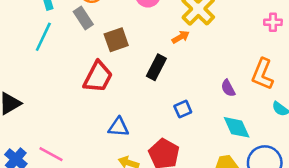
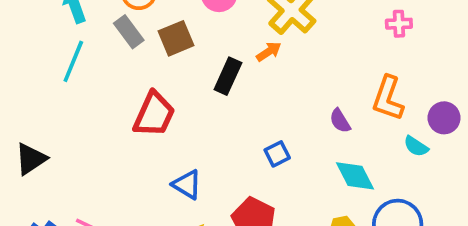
brown square: (116, 40) -> (176, 38), moved
black rectangle: (156, 67) -> (228, 76), moved
blue triangle: (118, 127) -> (187, 185), turned 30

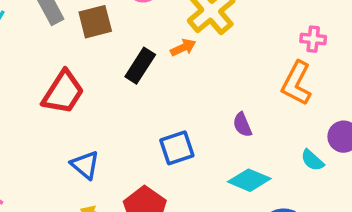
orange L-shape: (388, 98) -> (297, 83), moved
blue square: (277, 154) -> (177, 148), size x1.4
cyan diamond: (355, 176) -> (249, 180), turned -48

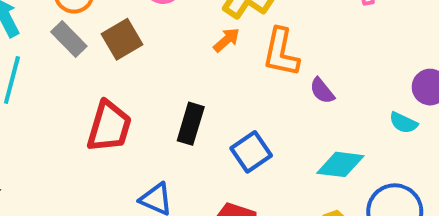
black rectangle: (140, 66) -> (191, 124), moved
orange L-shape: (297, 83) -> (281, 52), moved
purple semicircle: (242, 125) -> (322, 91), moved

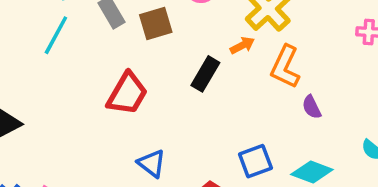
black rectangle: (191, 124) -> (205, 74), moved
blue square: (251, 152) -> (255, 161), moved

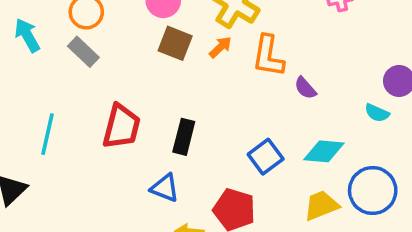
brown square: (156, 24) -> (175, 43), moved, turned -36
cyan line: (56, 35) -> (48, 134), moved
black rectangle: (205, 74) -> (184, 137), moved

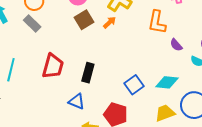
brown square: (175, 43) -> (84, 20), turned 36
orange L-shape: (268, 56) -> (157, 22), moved
purple semicircle: (305, 88) -> (176, 45), moved

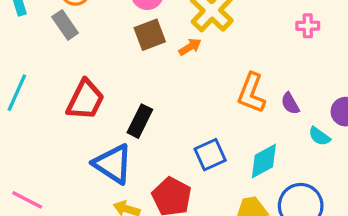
orange L-shape: (157, 22) -> (251, 93), moved
cyan diamond: (167, 82) -> (264, 161), turned -45
blue triangle: (77, 101) -> (113, 164), size x1.5

